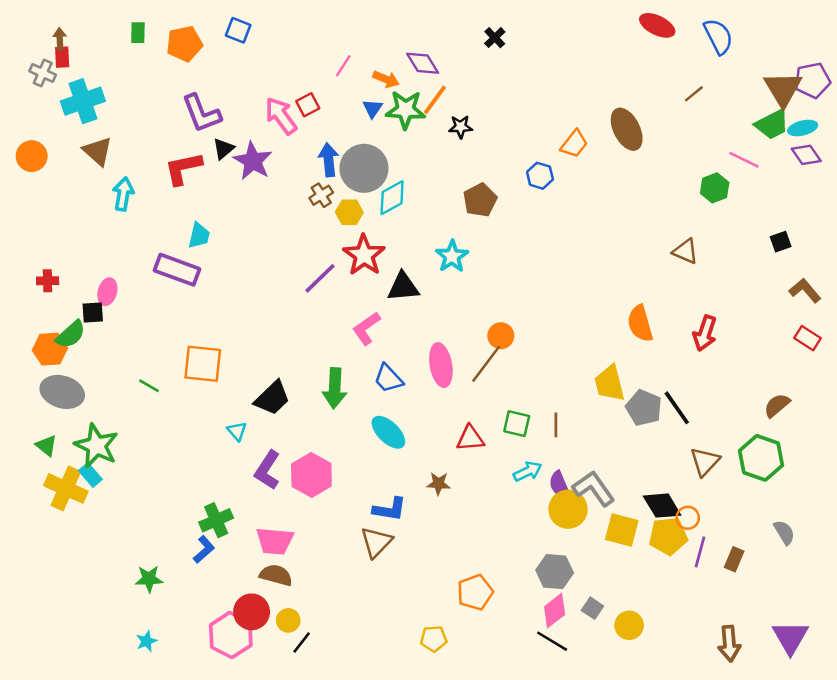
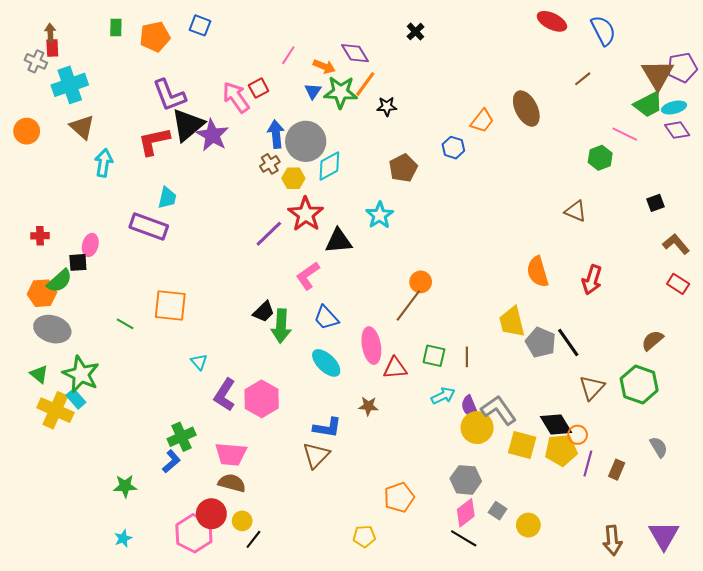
black triangle: (223, 149) -> (188, 125), size x1.8
pink ellipse: (441, 365) -> (371, 346), moved
black trapezoid: (272, 398) -> (264, 312), moved, size x0.7

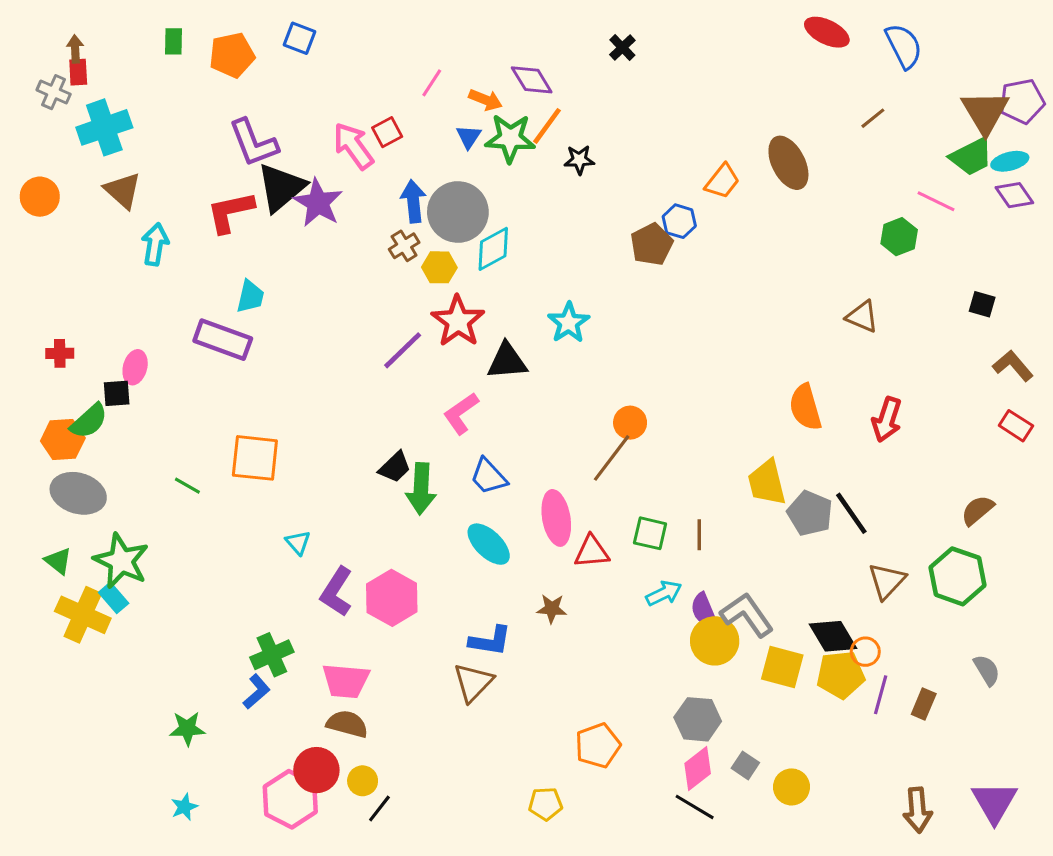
brown pentagon: (403, 168) -> (652, 244), moved
black square: (656, 203) -> (982, 304), turned 36

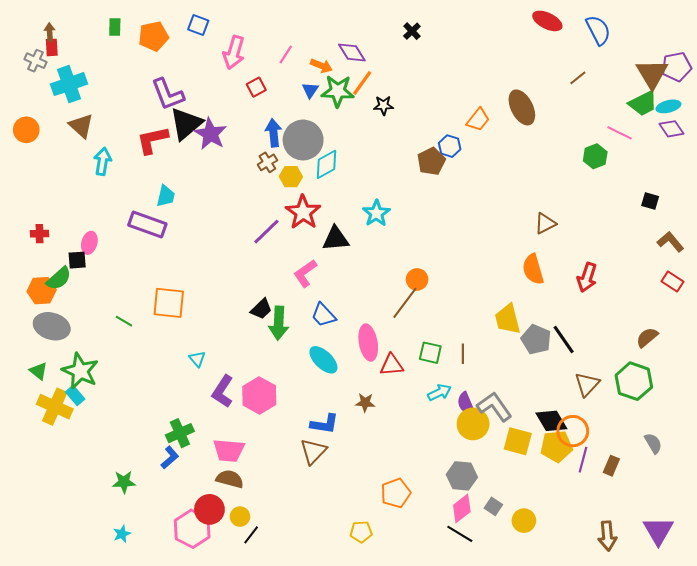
pink arrow: (353, 146) -> (234, 52), moved, turned -128
brown triangle: (862, 317) -> (545, 223), moved, turned -50
orange circle: (865, 652) -> (573, 431), size x1.6

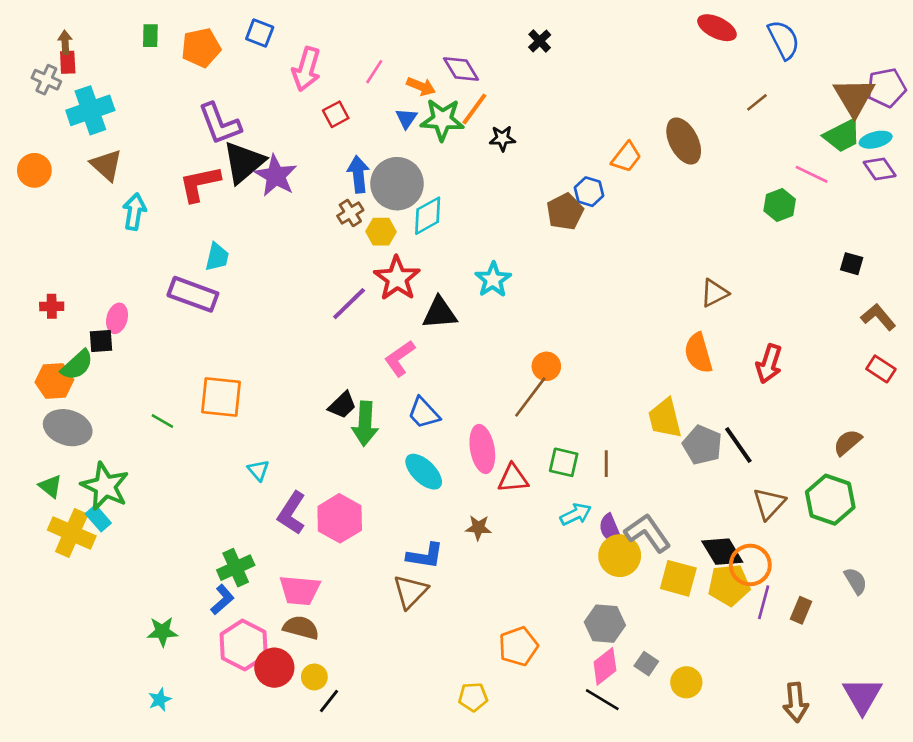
pink hexagon: (192, 529) -> (244, 645), moved

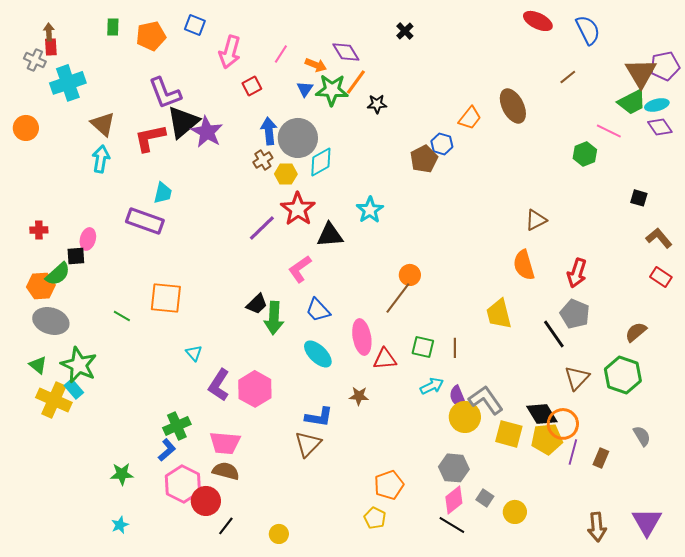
brown triangle: (106, 165) -> (103, 124), moved
gray pentagon: (702, 445) -> (575, 314), moved
yellow circle: (314, 677) -> (279, 534), moved
yellow pentagon: (473, 697) -> (375, 518), moved, turned 30
black line: (329, 701) -> (226, 526), moved

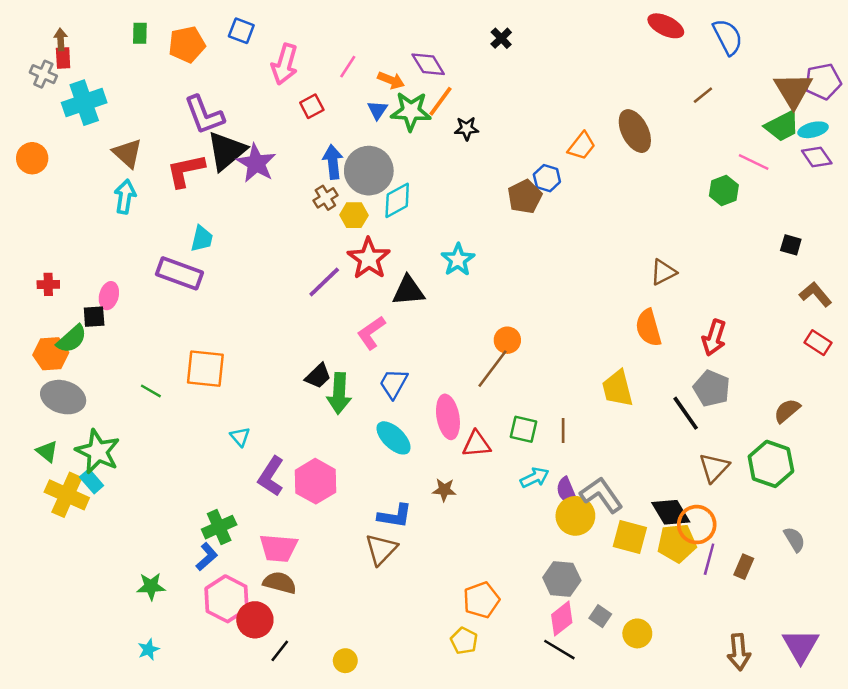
blue trapezoid: (318, 310) -> (394, 383), turned 72

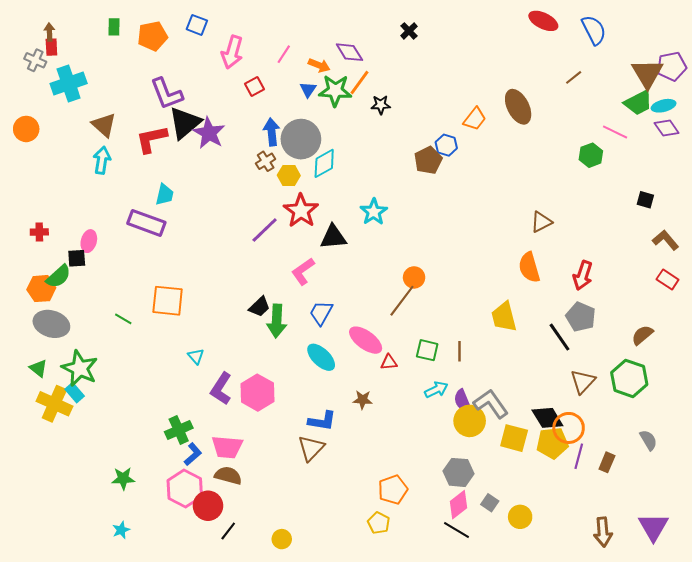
pink ellipse: (448, 417) -> (366, 340), turned -44
red triangle: (476, 444) -> (389, 362), size x0.7
blue L-shape: (207, 557) -> (193, 454), moved

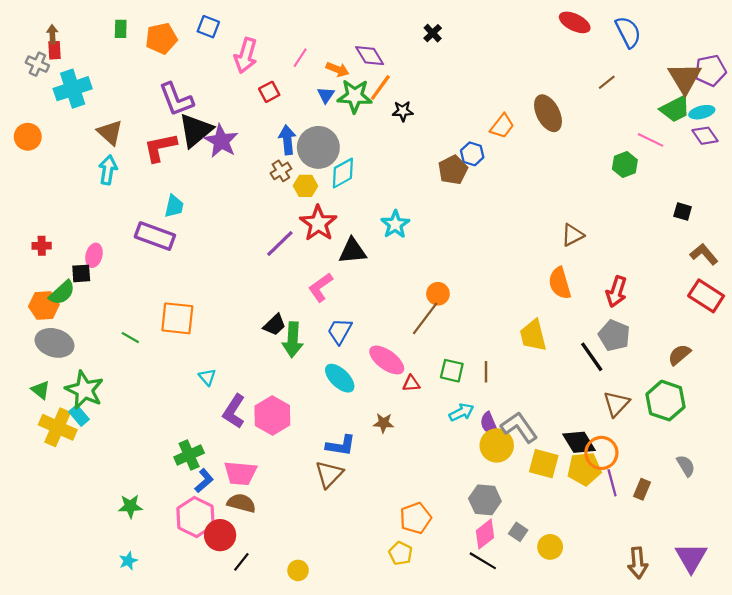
red rectangle: (668, 279) -> (706, 296), size x1.5
purple line: (579, 456) -> (612, 483), turned -30

